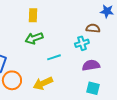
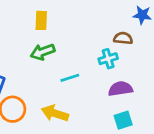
yellow arrow: (43, 83) -> (55, 113), turned 42
cyan square: (93, 88) -> (123, 120), turned -32

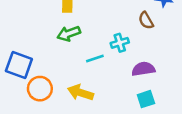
brown semicircle: (123, 38) -> (146, 21), turned -126
cyan cross: (108, 59) -> (120, 43), moved

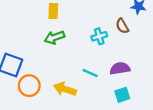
cyan cross: (120, 43) -> (99, 36), moved
cyan line: (95, 58) -> (90, 73), moved, turned 42

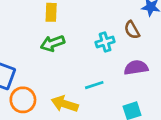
purple semicircle: (120, 68) -> (136, 68), moved
cyan line: (90, 73) -> (94, 85), turned -42

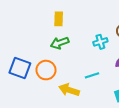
orange circle: (23, 100) -> (46, 70), moved

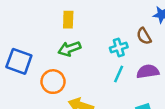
blue square: (20, 68) -> (19, 61), moved
cyan line: (92, 75) -> (119, 74), moved, turned -48

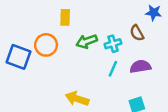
green arrow: (69, 49) -> (87, 41), moved
orange circle: (53, 82) -> (46, 45), moved

